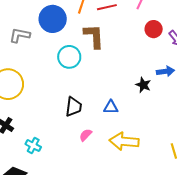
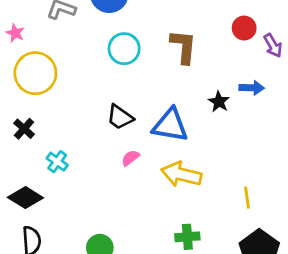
brown L-shape: (94, 36) -> (183, 47), moved
black trapezoid: (74, 107) -> (120, 117), turned 110
blue triangle: (111, 107) -> (170, 125), size x1.8

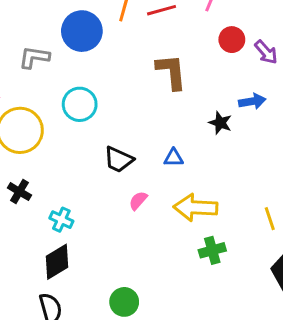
cyan circle: (124, 49) -> (80, 104), moved
blue triangle: (170, 125) -> (174, 158), size x0.5
black diamond: (25, 198) -> (57, 262), moved, turned -52
green cross: (187, 237) -> (212, 250), moved

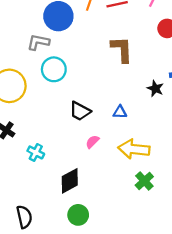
gray L-shape: (34, 57) -> (38, 42), moved
green cross: (212, 250) -> (144, 181), turned -30
black diamond: (57, 262) -> (70, 181), moved

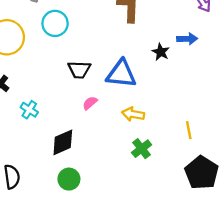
black trapezoid: (80, 111) -> (79, 70), turned -30
blue triangle: (120, 112) -> (121, 74), size x2.0
yellow arrow: (134, 149) -> (133, 114), size x0.7

